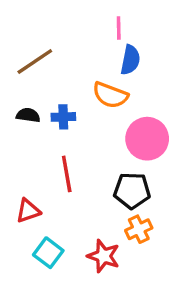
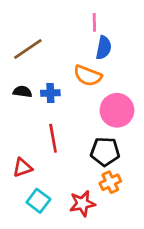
red star: (104, 256) -> (82, 203), turned -30

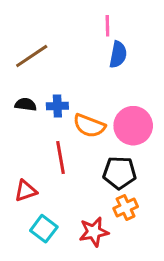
orange semicircle: (88, 76) -> (89, 126), moved

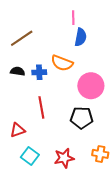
orange semicircle: (89, 126) -> (62, 63), moved
orange cross: (126, 208) -> (100, 154), moved, turned 35

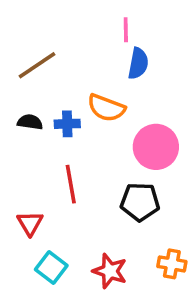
red triangle: (18, 130) -> (30, 223), turned -42
red star: (64, 158) -> (110, 271), turned 30

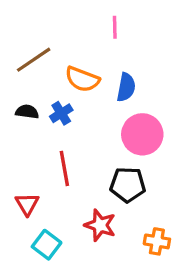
blue semicircle: (138, 63) -> (126, 87), moved
orange semicircle: (106, 108) -> (82, 79), moved
blue cross: (67, 124) -> (61, 113), turned -30
red star: (110, 271) -> (100, 225), moved

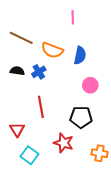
brown line: (34, 60) -> (21, 38), turned 60
pink circle: (142, 134) -> (90, 85), size x0.6

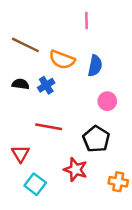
red line: (41, 107) -> (49, 127), turned -70
black pentagon: (81, 117) -> (96, 139), turned 30

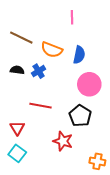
pink circle: (107, 101) -> (89, 84), size x1.5
orange cross: (118, 182) -> (97, 161), moved
cyan square: (35, 184) -> (17, 153), moved

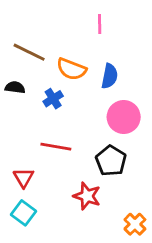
black semicircle: (17, 70) -> (15, 87), moved
orange cross: (97, 161) -> (135, 224), turned 35

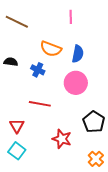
brown line: (29, 52) -> (17, 22), moved
blue cross: (53, 99) -> (38, 70), turned -32
pink circle: (124, 117) -> (76, 83), moved
black pentagon: (111, 161) -> (94, 122), moved

